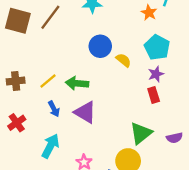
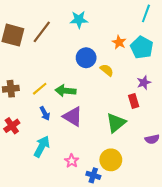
orange star: (149, 13) -> (119, 42), moved
cyan pentagon: (157, 47) -> (142, 47), moved
purple star: (156, 74) -> (144, 83), moved
green triangle: (141, 133) -> (116, 123), moved

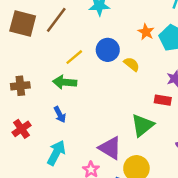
yellow line: (40, 89) -> (74, 57), moved
green arrow: (65, 91) -> (65, 82), moved
red rectangle: (134, 101) -> (163, 100), turned -64
purple triangle: (73, 117) -> (110, 148), moved

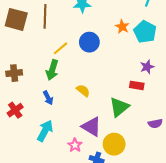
brown line: (56, 20) -> (45, 16), turned -35
yellow semicircle: (132, 64) -> (83, 91), moved
green arrow: (65, 82) -> (52, 70), turned -78

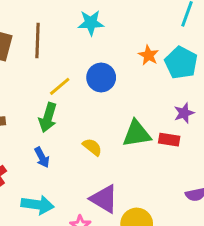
green triangle: (119, 107) -> (137, 134), moved, turned 30
cyan arrow: (45, 131) -> (38, 205), turned 70

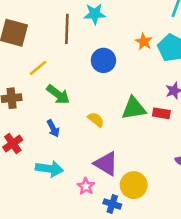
brown line: (38, 40) -> (67, 29), moved
yellow line: (60, 86) -> (38, 68), moved
green arrow: (48, 117) -> (58, 94), turned -70

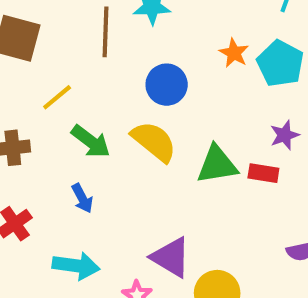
yellow semicircle: (96, 120) -> (154, 141), moved, size x1.6

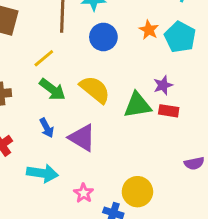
blue circle: (167, 85) -> (103, 37), moved
yellow line: (57, 97) -> (44, 58), moved
purple star: (285, 135) -> (163, 85), moved
purple triangle: (171, 257) -> (82, 138), moved

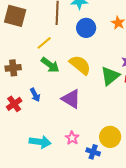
green triangle: (137, 105) -> (110, 76), turned -30
blue arrow: (47, 128) -> (35, 95), moved
cyan arrow: (42, 173) -> (40, 142), moved

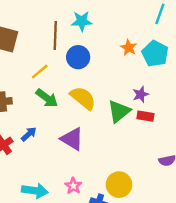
blue circle: (86, 28) -> (78, 57), moved
blue arrow: (35, 95) -> (29, 134), turned -104

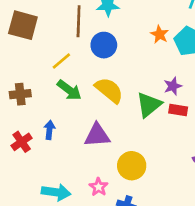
blue arrow: (29, 134) -> (49, 130), turned -42
purple triangle: (72, 139) -> (97, 135), turned -35
yellow circle: (119, 185) -> (132, 166), moved

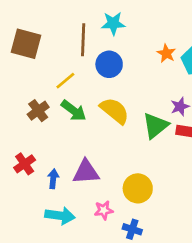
brown cross: (20, 94) -> (38, 111), moved, turned -30
blue arrow: (49, 130) -> (53, 179), moved
purple triangle: (97, 135) -> (86, 172), moved
pink star: (99, 187) -> (104, 210), turned 30

